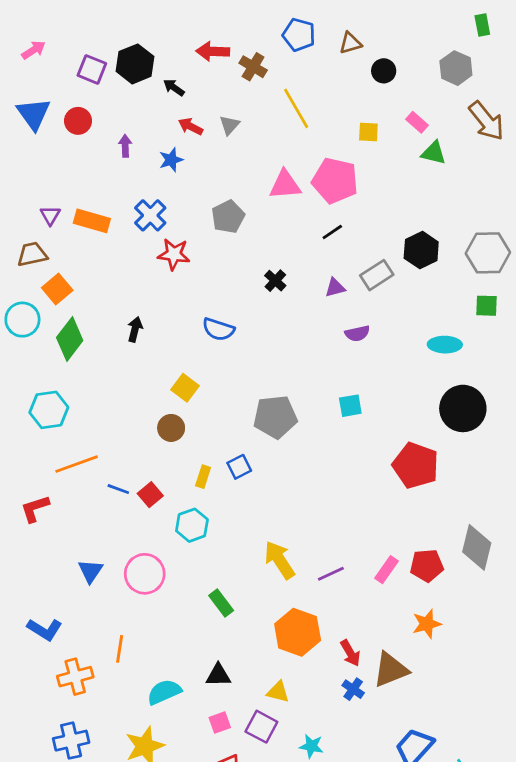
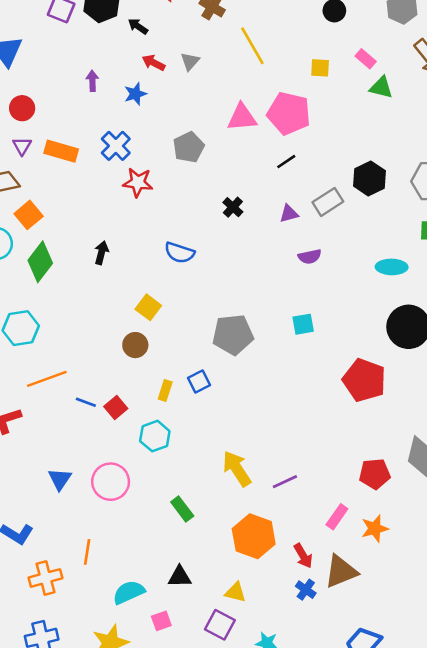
red circle: (78, 121) -> (22, 108), moved
pink rectangle: (386, 570) -> (337, 517), moved
pink square: (220, 722) -> (161, 621), moved

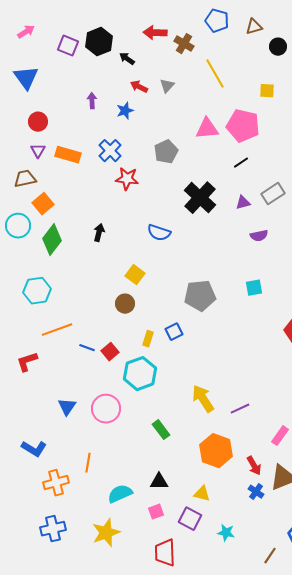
black cross: (233, 207) -> (200, 198), size x2.0
cyan hexagon: (155, 436) -> (140, 374), size x1.4
pink square: (161, 621) -> (156, 512), moved

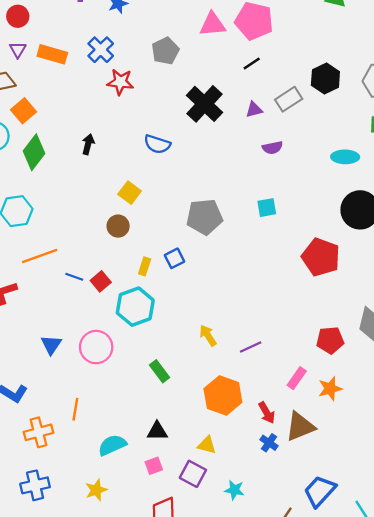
yellow arrow: (203, 399) -> (208, 336), size x0.7
yellow star: (106, 533) -> (96, 490), size x0.7

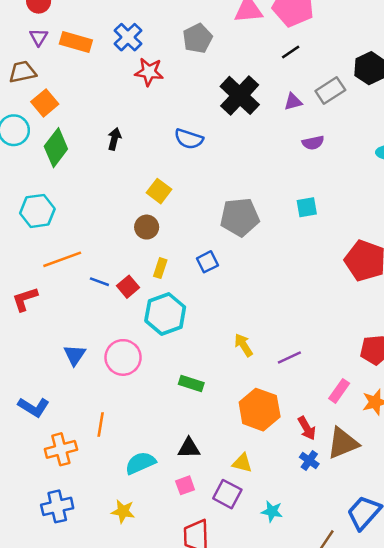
yellow rectangle: (145, 266) -> (160, 268), moved
green rectangle: (160, 371) -> (191, 384), turned -35
yellow star: (96, 490) -> (123, 511), turned 30

